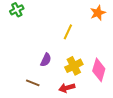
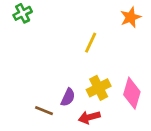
purple semicircle: (46, 60) -> (68, 97), moved

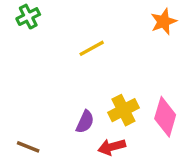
yellow line: (91, 43) -> (92, 48), moved, turned 36
brown line: (44, 111) -> (28, 147), moved

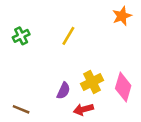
green cross: (28, 17) -> (21, 36), moved
yellow line: (92, 48) -> (68, 36), turned -30

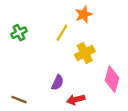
orange star: (122, 16) -> (84, 14), moved
yellow cross: (92, 82) -> (85, 53), moved

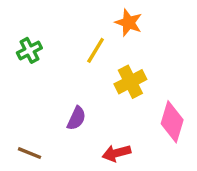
orange star: (84, 14) -> (129, 23), turned -30
purple semicircle: (58, 83) -> (76, 118), moved

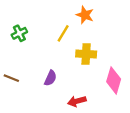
yellow cross: (130, 82) -> (86, 54), turned 30
brown line: (29, 153) -> (11, 78), moved

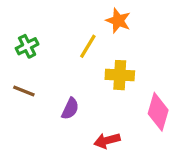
brown line: (11, 78) -> (24, 91), moved

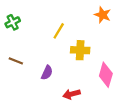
orange star: (118, 21) -> (103, 15), moved
green cross: (27, 46) -> (13, 22), moved

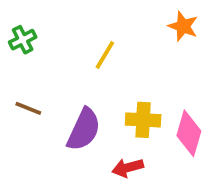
yellow cross: (80, 50) -> (143, 120), moved
purple semicircle: (47, 73) -> (84, 129), size x1.6

